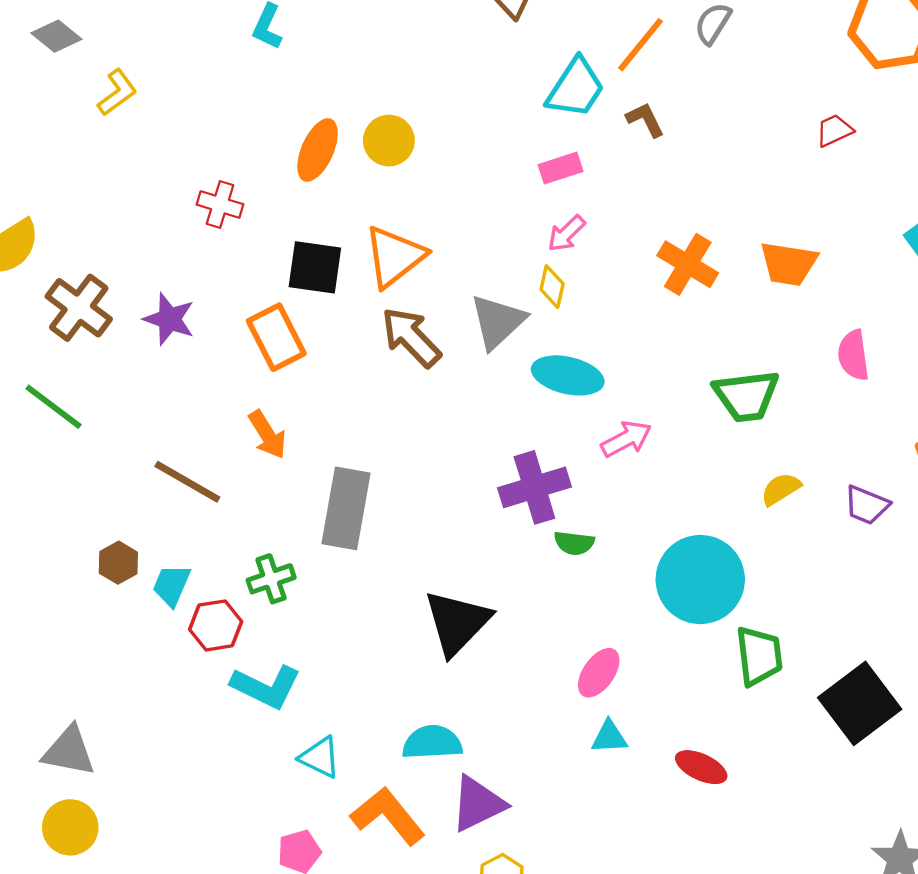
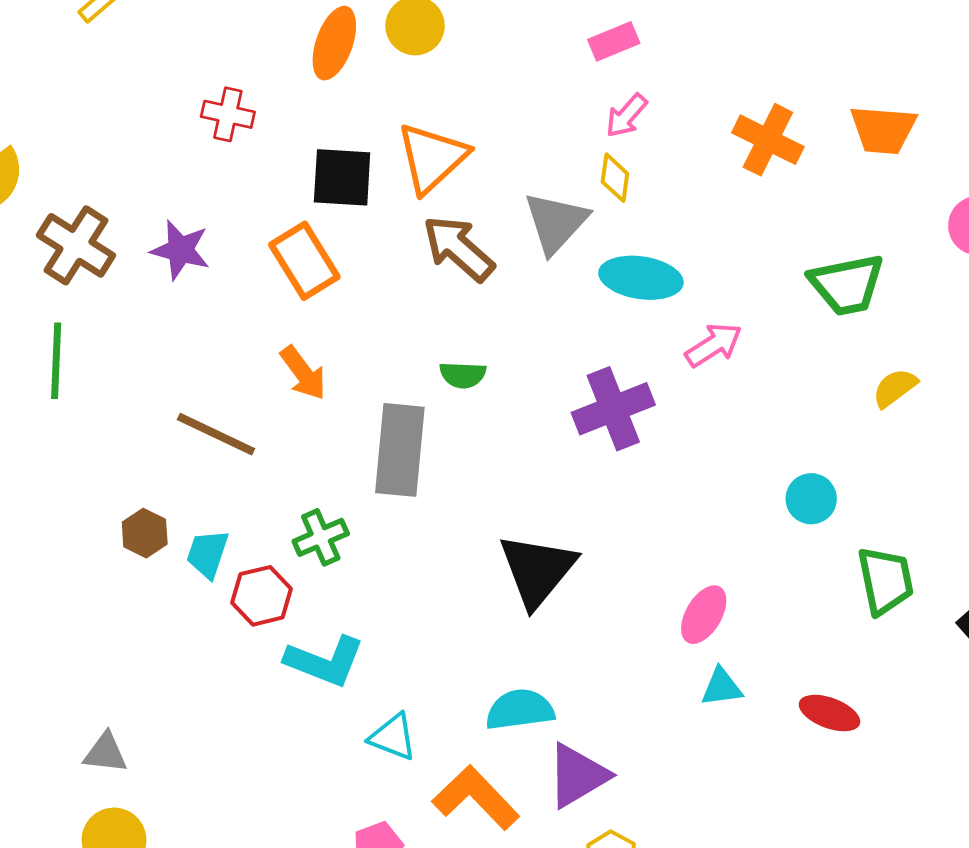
green line: (53, 407) -> (56, 361), turned 60
green semicircle: (574, 543) -> (463, 375), moved
cyan circle: (700, 580) -> (811, 499), size x0.5
gray triangle: (69, 751) -> (105, 753), size x0.7

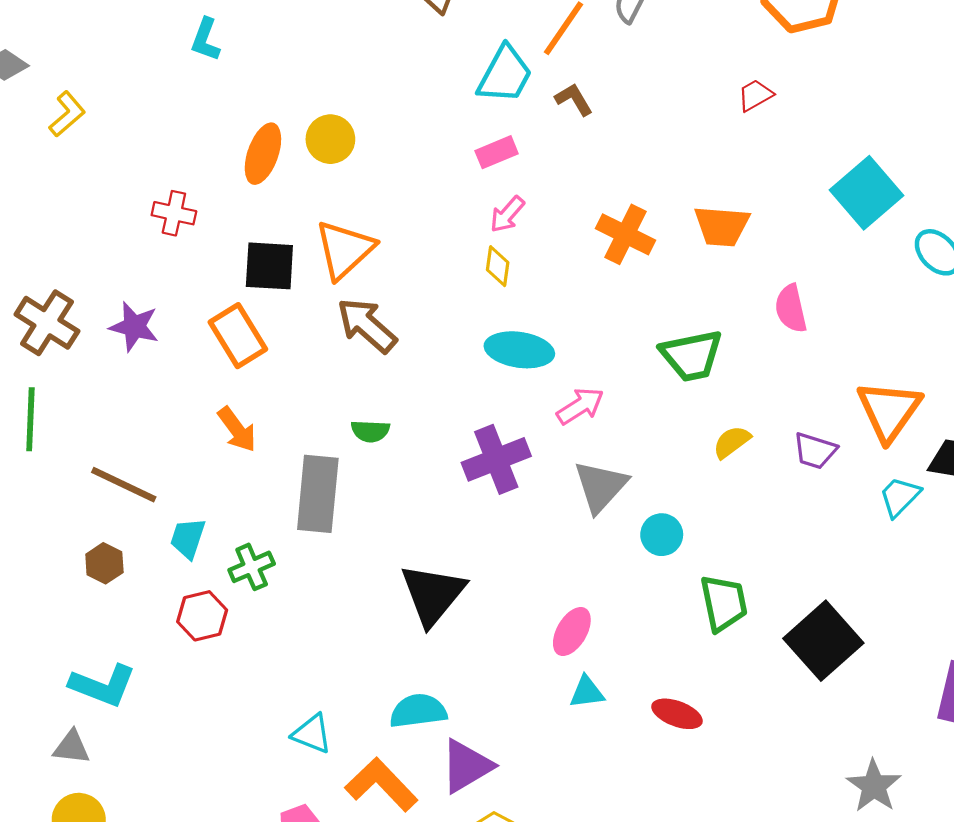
gray triangle: (556, 223) -> (601, 486), moved
brown line: (216, 434) -> (124, 485), moved
cyan trapezoid: (208, 554) -> (188, 538), moved
cyan L-shape: (325, 661) -> (103, 685), moved

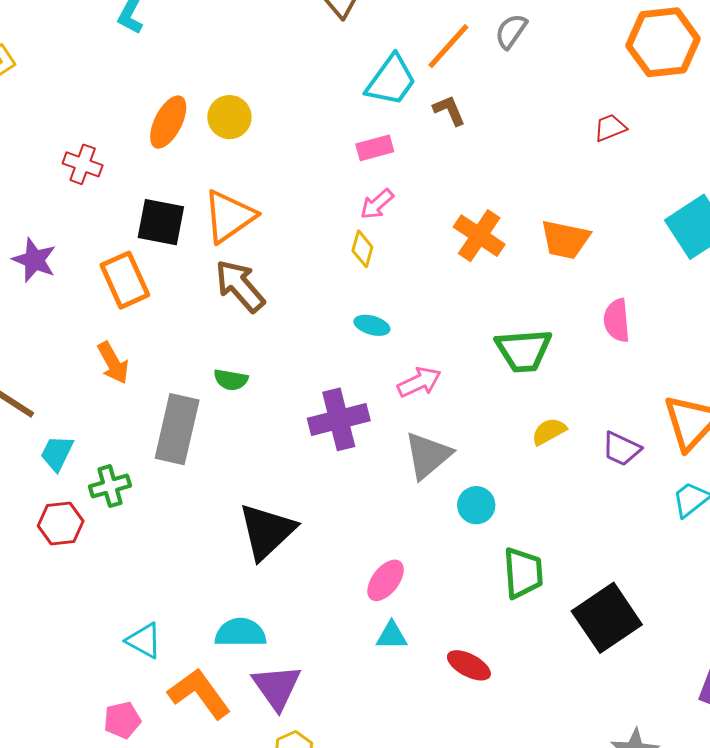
cyan ellipse: (519, 350) -> (372, 325), size x0.6
purple triangle: (466, 766) -> (277, 687), turned -42

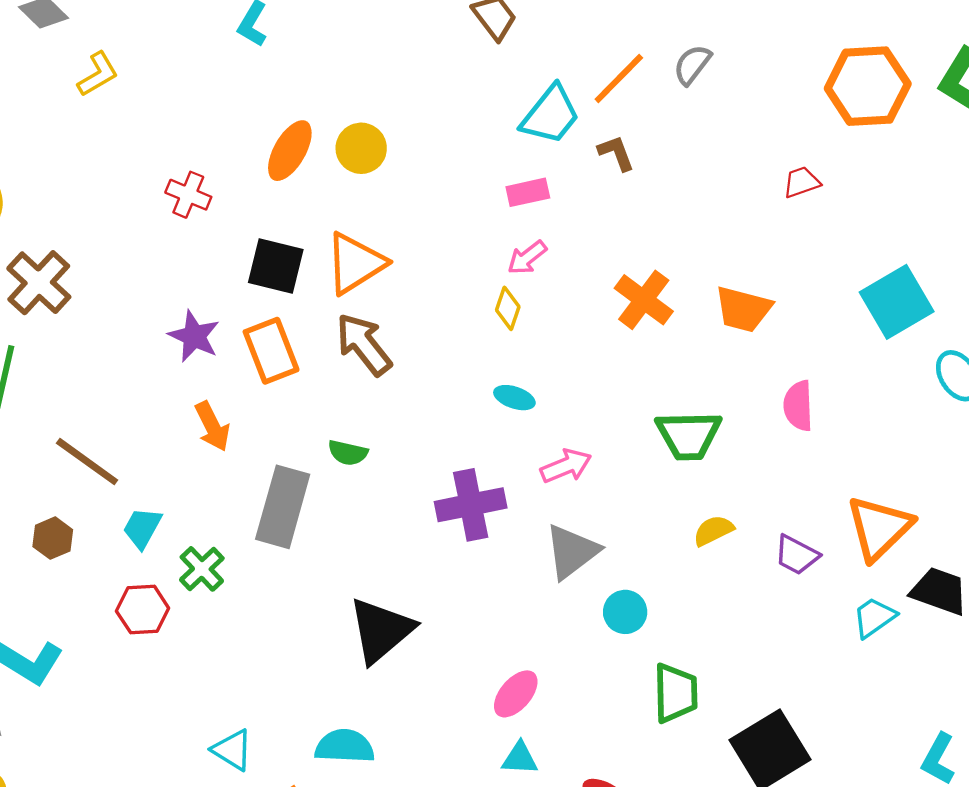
purple star: (34, 260) -> (194, 336), moved
orange rectangle: (125, 280) -> (271, 351), moved
green cross: (110, 486) -> (202, 569), turned -30

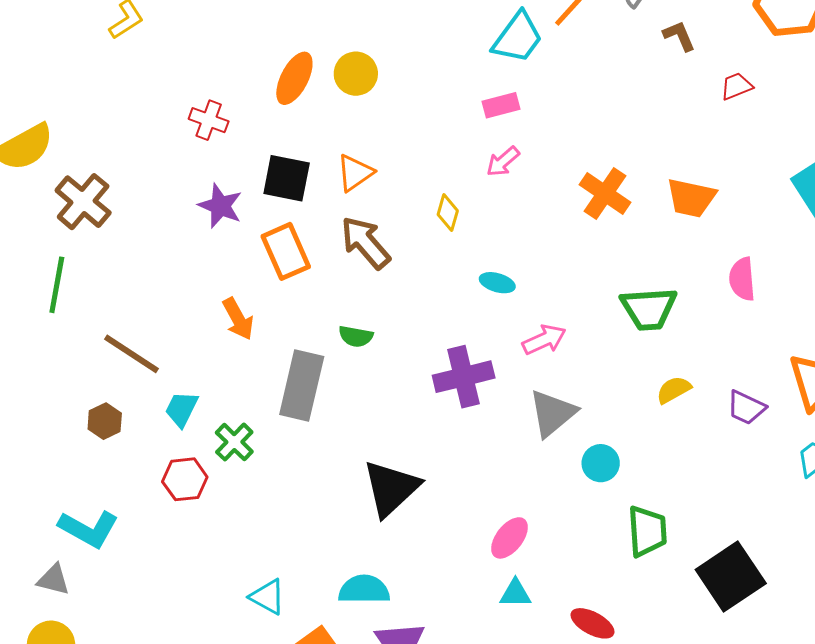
brown L-shape: (616, 153) -> (679, 36), moved
orange triangle: (355, 263) -> (355, 173), size x0.7
yellow diamond: (508, 308) -> (448, 213), moved
purple star: (194, 336) -> (220, 206), moved

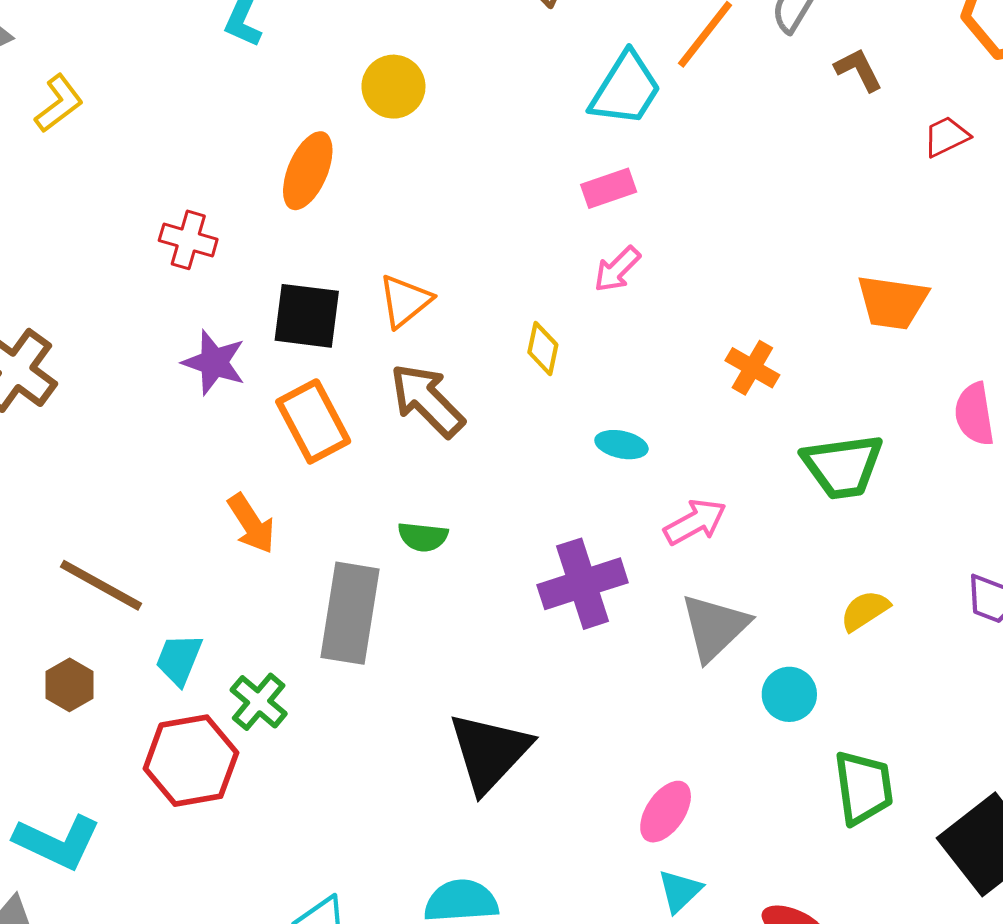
yellow circle: (356, 74) -> (393, 87), moved
orange cross: (605, 194) -> (752, 368), moved, size x0.7
yellow semicircle: (674, 390) -> (865, 611), moved
red hexagon: (185, 479) -> (191, 761), size x1.4
cyan triangle: (515, 593) -> (680, 891), turned -40

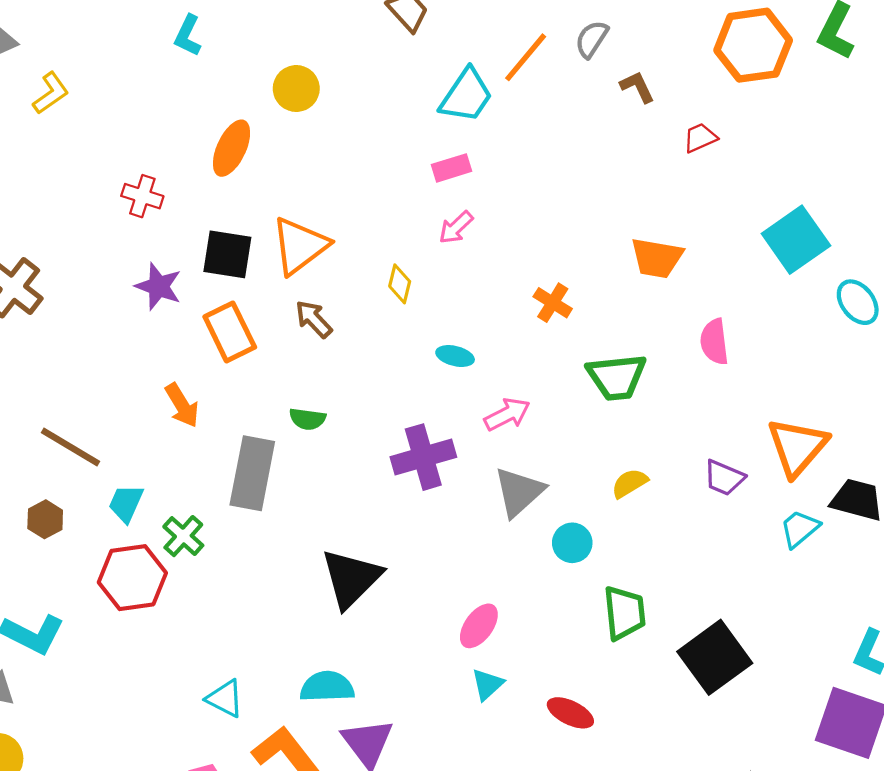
orange triangle: (405, 301) -> (300, 246), size x1.5
brown arrow: (427, 400) -> (314, 319), size x0.7

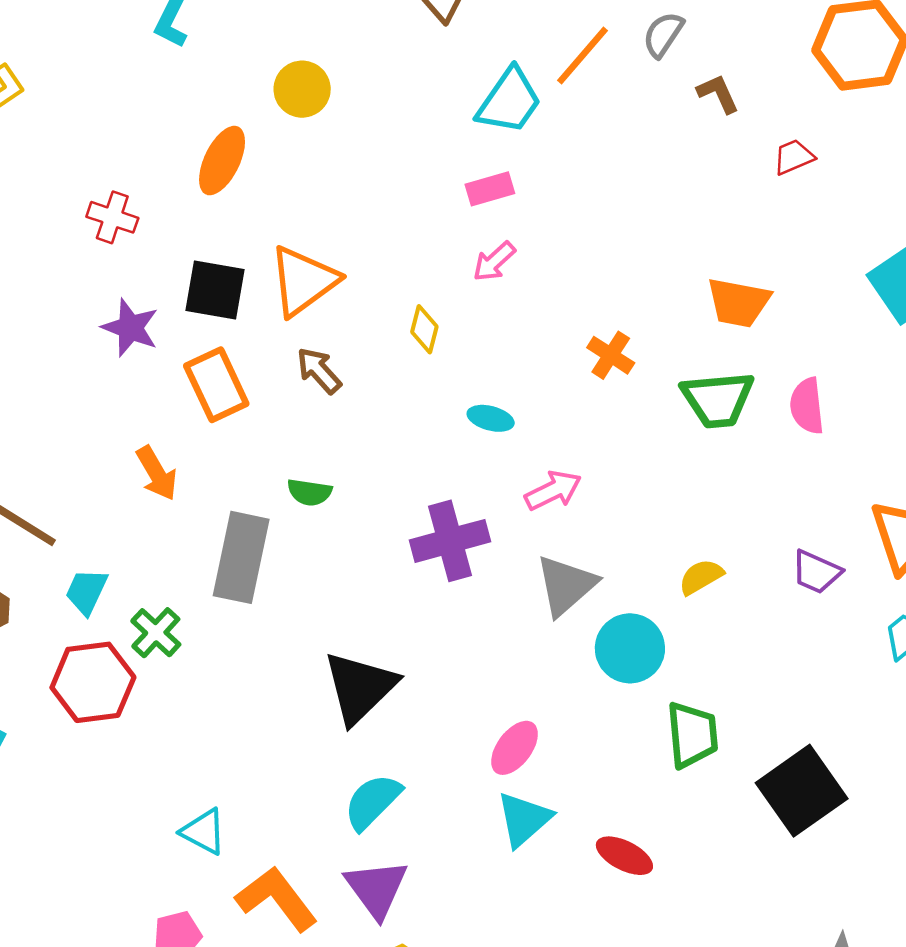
green trapezoid: (617, 377) -> (718, 399), moved
cyan circle: (572, 543) -> (630, 648), size x1.4
cyan triangle: (487, 684) -> (524, 819), size x1.4
cyan semicircle: (327, 687) -> (372, 802), moved, turned -44

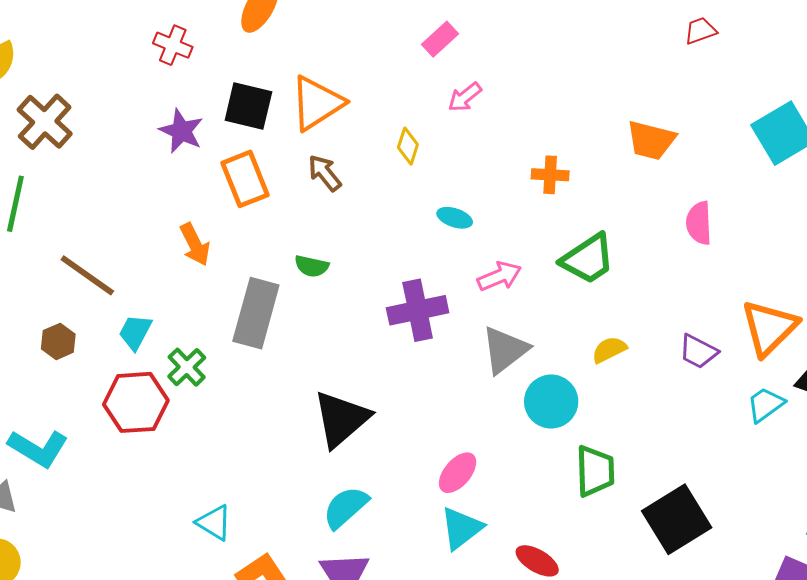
pink rectangle: (490, 189) -> (440, 39), moved, turned -30
orange cross: (611, 355) -> (550, 175), turned -33
green trapezoid: (718, 399) -> (588, 259), moved, turned -32

